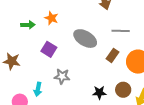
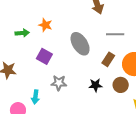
gray ellipse: (85, 39) -> (80, 44), turned 30
brown circle: (123, 90) -> (121, 85), moved
black star: (99, 93) -> (95, 85), moved

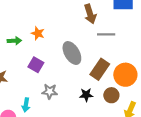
gray line: (115, 34) -> (106, 34), moved
brown rectangle: (108, 59) -> (100, 69), size x1.5

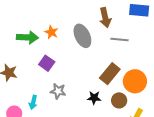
green arrow: (14, 41) -> (27, 37), size x1.5
gray ellipse: (72, 53) -> (82, 36), moved

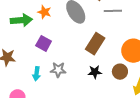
brown rectangle: (110, 74) -> (95, 44), moved
cyan arrow: (33, 102) -> (37, 74), moved

